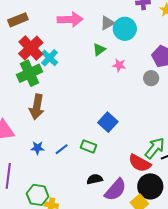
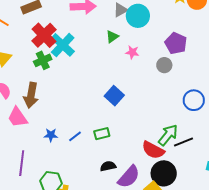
cyan cross: (50, 58) -> (63, 45), size x1.4
green cross: (30, 73) -> (43, 60), size x0.7
brown arrow: (37, 107) -> (31, 95), moved
blue square: (108, 122) -> (114, 96), moved
green rectangle: (88, 146) -> (102, 134), turned -35

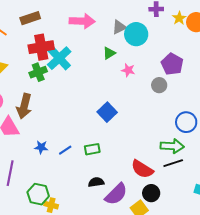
red cross: (44, 35) -> (41, 47), turned 30
green arrow: (168, 135) -> (172, 146), moved, turned 50
black circle: (164, 173) -> (151, 193), size x0.7

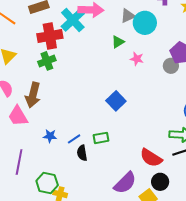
cyan cross: (59, 58) -> (73, 20), moved
gray circle: (159, 85) -> (171, 66), moved
black semicircle: (96, 182) -> (82, 153), moved, turned -91

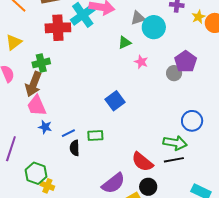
green cross: (47, 61) -> (41, 63), moved
pink trapezoid: (18, 116) -> (37, 106), moved

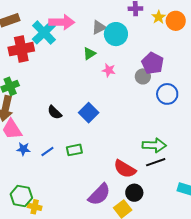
blue circle: (192, 121) -> (167, 94), moved
black semicircle: (75, 148) -> (55, 112), moved, turned -35

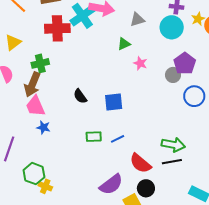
cyan circle: (116, 34) -> (172, 27), moved
blue square: (89, 113) -> (114, 102), turned 30
blue line: (47, 151) -> (118, 139), moved

